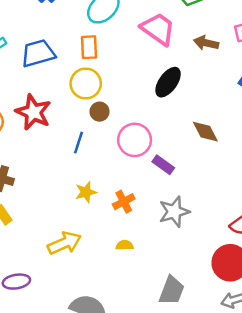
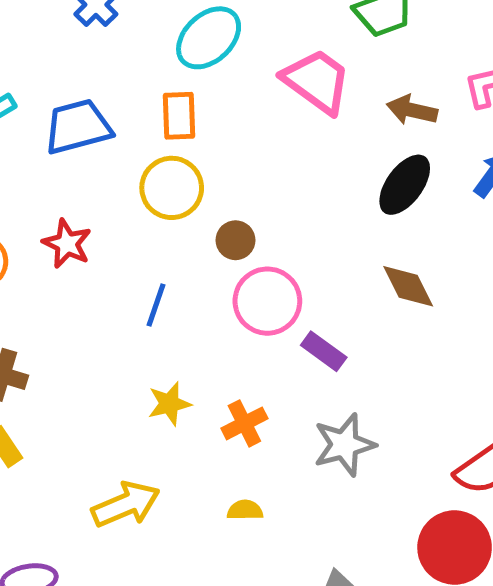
black ellipse: (168, 82) -> (405, 185), moved
red star: (33, 112) -> (67, 244), size x0.7
brown circle: (100, 112) -> (236, 240), moved

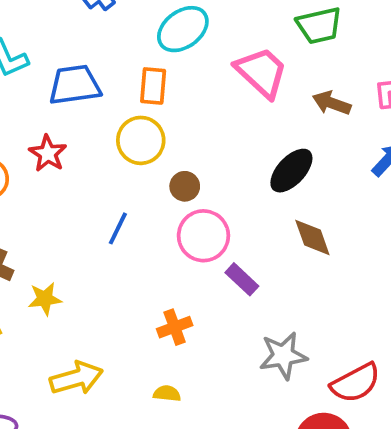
black ellipse: (405, 185) -> (291, 171), moved
red star: (67, 244) -> (48, 153), moved
yellow star: (169, 404) -> (45, 299), moved
gray star: (344, 445) -> (283, 356), moved

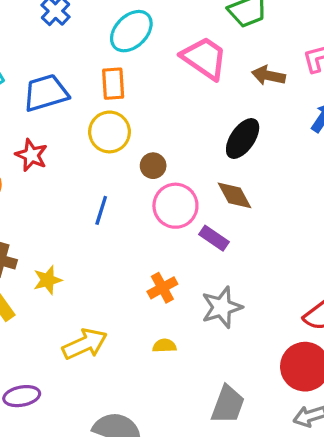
brown diamond: (312, 237) -> (235, 195), moved
gray star: (283, 356) -> (222, 307), moved

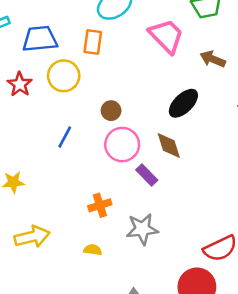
yellow circle: (110, 132) -> (64, 76), moved

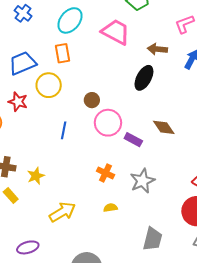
brown arrow: (213, 59) -> (157, 49), moved
brown diamond: (169, 146) -> (164, 127), moved
orange cross: (100, 205) -> (105, 173), turned -30

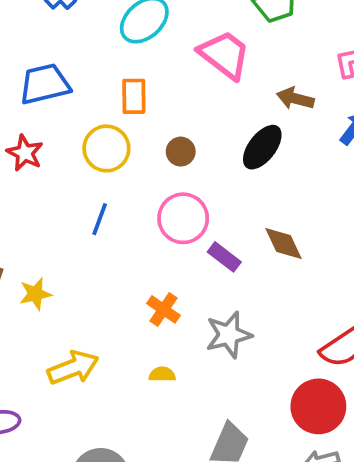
orange rectangle: (62, 53) -> (134, 96), moved
yellow circle: (49, 85) -> (106, 148), moved
brown circle: (92, 100) -> (181, 152), moved

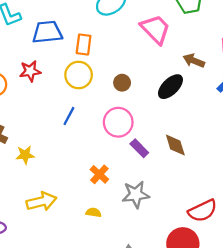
orange rectangle: (134, 96) -> (84, 44), moved
red star: (25, 153) -> (30, 71), turned 30

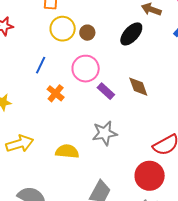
yellow circle: (79, 75) -> (63, 29), moved
orange cross: (99, 174) -> (56, 93), moved
yellow semicircle: (93, 212) -> (67, 151), size x1.6

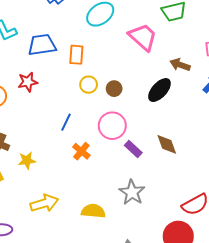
yellow circle: (63, 29) -> (89, 85), size x0.7
gray star: (105, 133) -> (132, 192), turned -30

